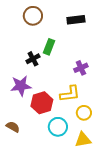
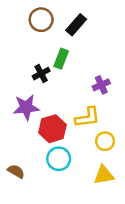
black rectangle: (76, 20) -> (76, 25), moved, turned -42
brown semicircle: (13, 127) -> (16, 171), moved
cyan circle: (58, 127) -> (59, 159), moved

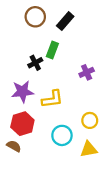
yellow L-shape: (87, 117) -> (52, 99), moved
red hexagon: (52, 129) -> (22, 124), moved
cyan circle: (59, 159) -> (62, 135), moved

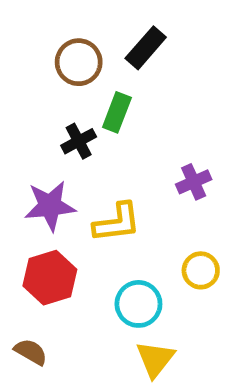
brown circle: (35, 17) -> (79, 62), moved
purple cross: (87, 72) -> (194, 182), moved
brown semicircle: (14, 146) -> (31, 352), moved
yellow triangle: (89, 149) -> (155, 359), moved, turned -42

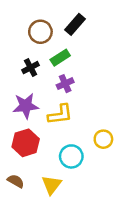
green rectangle: (117, 112) -> (60, 58), turned 36
black cross: (79, 141) -> (31, 68), moved
purple cross: (194, 182) -> (65, 84), moved
yellow triangle: (155, 359) -> (52, 185), moved

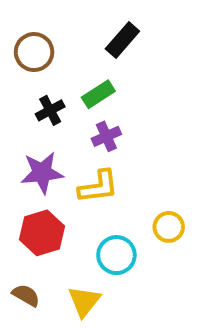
brown circle: (40, 32) -> (34, 52), moved

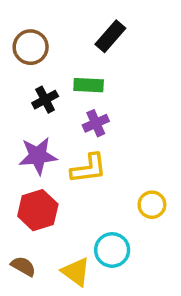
green rectangle: (98, 94) -> (89, 85), turned 36
cyan circle: (116, 255) -> (112, 250), moved
yellow triangle: (84, 301) -> (76, 272), turned -32

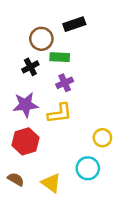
black rectangle: (110, 36) -> (74, 24), turned 30
brown circle: (31, 47) -> (41, 39), moved
cyan circle: (112, 250) -> (88, 168), moved

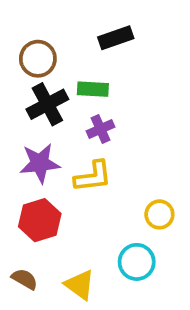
brown circle: (41, 39) -> (38, 59), moved
black cross: (30, 67) -> (47, 104), size x1.5

